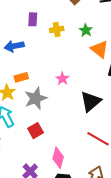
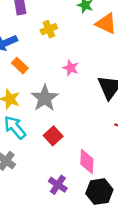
yellow cross: (57, 29) -> (49, 29), moved
orange rectangle: (21, 77) -> (20, 66), moved, turned 72

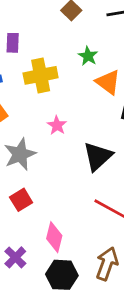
yellow cross: (49, 29) -> (41, 75), size x1.6

